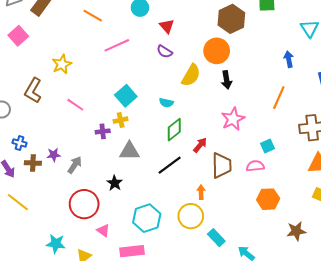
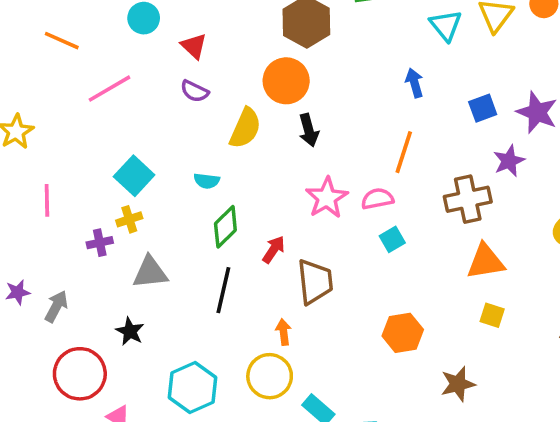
pink line: (75, 105) -> (47, 200), turned 60
black line: (170, 165) -> (223, 290), turned -35
pink semicircle: (255, 166) -> (377, 199), moved

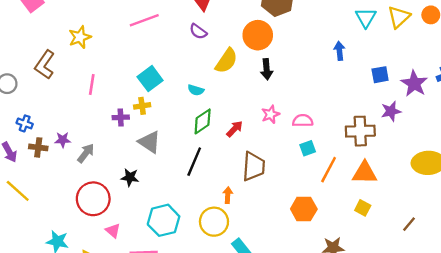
orange line: (404, 152) -> (329, 170), moved
pink star: (327, 198) -> (271, 114), size x0.7
red arrow: (274, 249) -> (235, 129), moved
gray triangle: (150, 272) -> (149, 142), turned 30
black star: (130, 331) -> (130, 177), turned -30

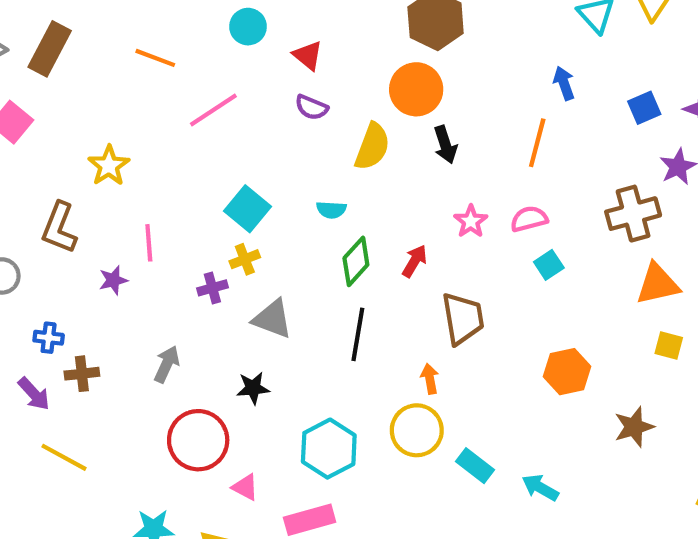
purple star: (63, 140) -> (113, 280), moved
orange line: (329, 170) -> (537, 143), moved

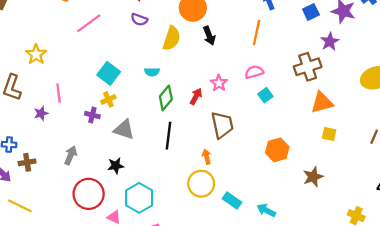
pink star: (471, 221) -> (219, 83), moved
purple cross: (212, 288) -> (92, 115), turned 32
cyan hexagon: (329, 449) -> (139, 198), moved

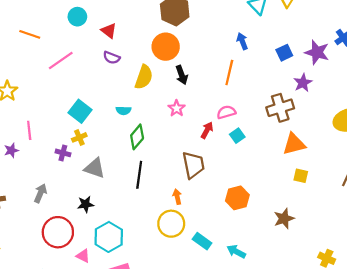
pink star: (219, 83) -> (177, 108), moved
red arrow: (196, 96) -> (207, 130), moved
orange hexagon: (277, 150) -> (237, 198), moved

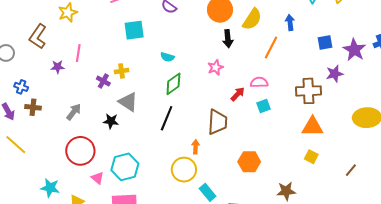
yellow semicircle: (144, 77) -> (252, 19), moved
cyan square: (80, 111) -> (134, 30), moved, turned 30
black star: (86, 204) -> (111, 121), moved

